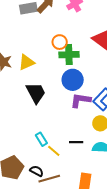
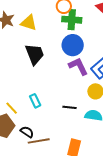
yellow triangle: (26, 62) -> (29, 23), turned 36
purple L-shape: (80, 100) -> (78, 66), turned 50
yellow line: (54, 151) -> (12, 108), moved

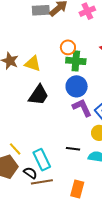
black trapezoid: (35, 54) -> (39, 95), turned 55
cyan rectangle: (35, 101) -> (42, 160), moved, size x1.5

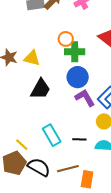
cyan rectangle: (42, 160) -> (52, 135), moved
black semicircle: (30, 173) -> (39, 167), size x1.6
brown line: (42, 182) -> (68, 169), moved

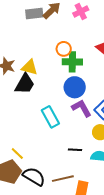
black trapezoid: (40, 89) -> (25, 84), moved
cyan rectangle: (52, 135) -> (50, 117), moved

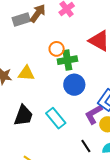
black trapezoid: (25, 84) -> (23, 116), moved
purple L-shape: (81, 108) -> (94, 114), moved, turned -80
black line: (75, 150) -> (86, 146), turned 64

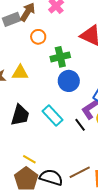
orange circle: (57, 49) -> (38, 37), moved
black line: (86, 146) -> (80, 125), moved

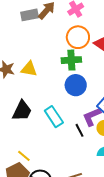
orange circle: (38, 37) -> (78, 37), moved, size x1.5

